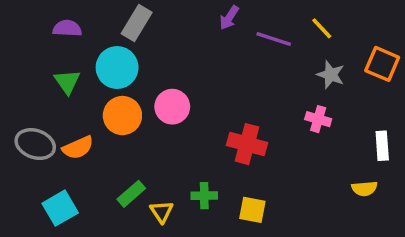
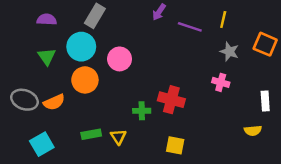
yellow line: (322, 28) -> (223, 19), turned 56
pink circle: (172, 107) -> (120, 59), moved
green rectangle: (131, 194) -> (91, 134), turned 30
green cross: (204, 196) -> (142, 111), moved
yellow triangle: (162, 212) -> (118, 137), moved

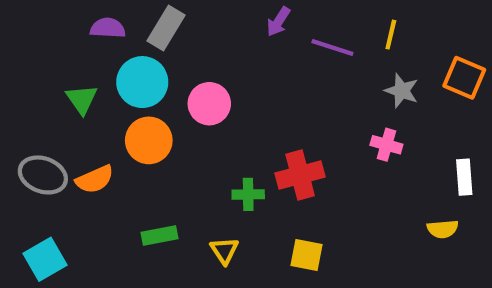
purple semicircle: (47, 19) -> (108, 28), moved
red cross: (171, 100) -> (300, 175), turned -30
yellow triangle: (118, 137) -> (224, 251), moved
cyan square: (42, 144) -> (45, 259), moved

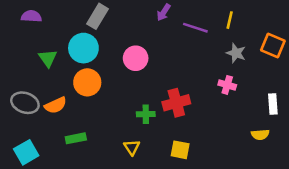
purple semicircle: (108, 28) -> (31, 16), moved
pink circle: (209, 104) -> (136, 58), moved
green rectangle: (160, 235) -> (76, 138), moved

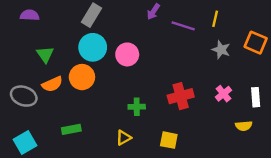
cyan circle: (83, 48) -> (93, 47), moved
pink cross: (227, 85) -> (224, 94), moved, turned 35
red cross: (176, 103) -> (181, 96), moved
orange semicircle: (55, 105) -> (52, 84), moved
yellow triangle: (132, 147) -> (124, 138), turned 35

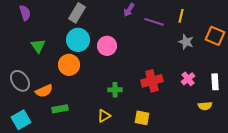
purple semicircle: (30, 15) -> (25, 13), turned 70
orange semicircle: (52, 84) -> (44, 91), moved
gray ellipse: (24, 96) -> (20, 81), turned 35

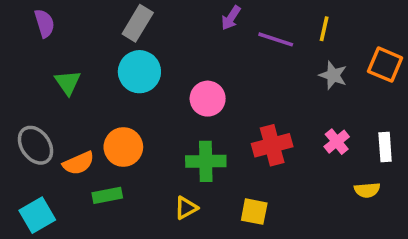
pink circle: (107, 46) -> (208, 99), moved
orange circle: (69, 65) -> (123, 147), moved
green cross: (115, 90) -> (206, 161), size x1.5

